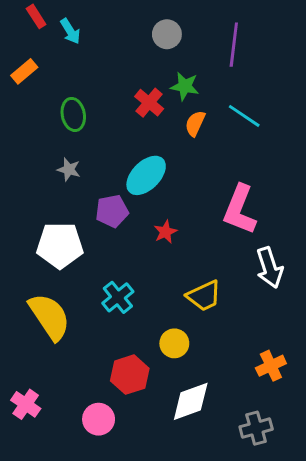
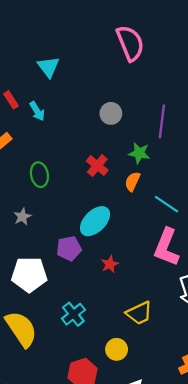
green star: (185, 86) -> (139, 153), moved
cyan line: (244, 116) -> (166, 204), moved
gray star: (69, 169) -> (22, 217), moved, turned 30

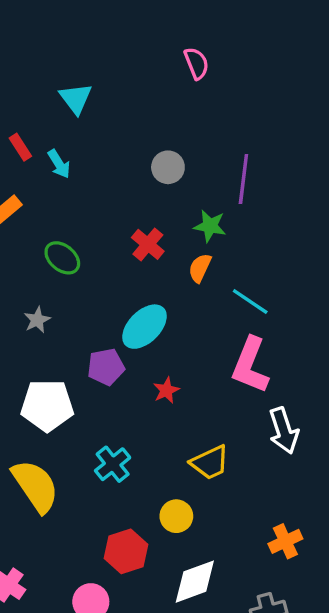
pink semicircle: (130, 43) -> (196, 63), size x0.6
green ellipse: (39, 175) -> (62, 258), turned -40

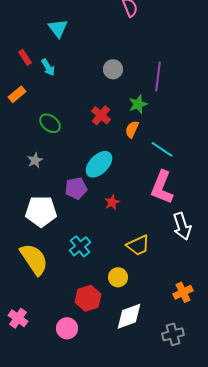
green star: (210, 226) -> (138, 104), turned -30

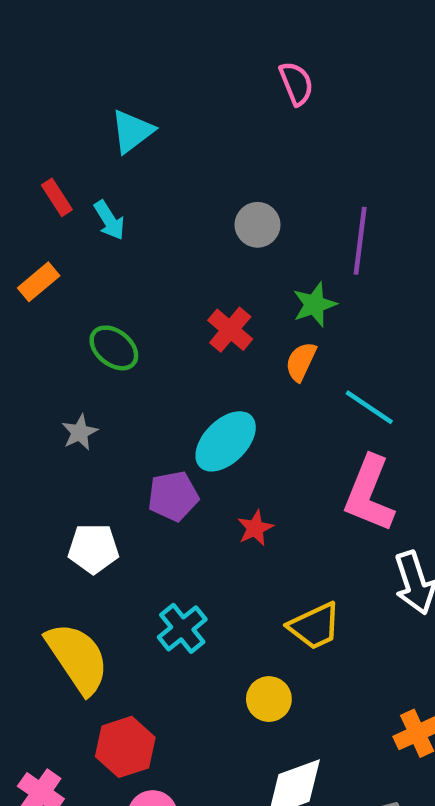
cyan triangle: (58, 28) -> (132, 131), turned 30
white pentagon: (41, 211) -> (93, 549), size x0.7
red hexagon: (88, 298) -> (125, 747), moved

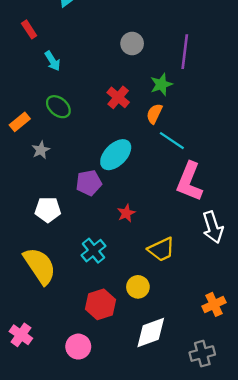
cyan arrow: (109, 220) -> (53, 61), moved
orange rectangle: (39, 282) -> (20, 122), moved
cyan line: (369, 407) -> (172, 141), moved
red star: (255, 528) -> (126, 213), moved
red hexagon: (125, 747) -> (100, 304), moved

